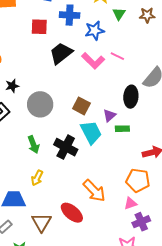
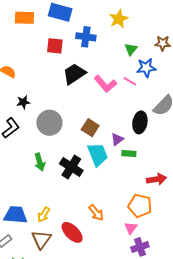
green triangle: (119, 14) -> (131, 49), moved
blue star: (95, 31) -> (146, 68), moved
yellow arrow: (37, 178) -> (44, 215), moved
orange arrow: (94, 191) -> (96, 213), size x0.7
pink triangle: (130, 203) -> (131, 228), turned -40

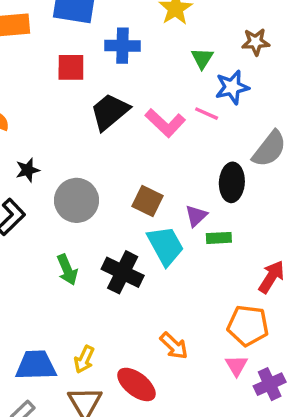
red arrow: (157, 179) -> (271, 277), turned -42
purple cross: (140, 247) -> (270, 384), moved

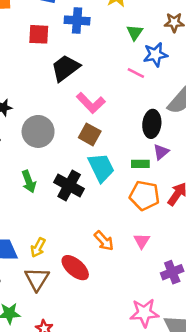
pink L-shape: (165, 123) -> (91, 103), moved
purple triangle: (196, 216) -> (161, 152), moved
orange pentagon: (248, 326) -> (144, 196), moved
pink triangle: (236, 366) -> (142, 241), moved

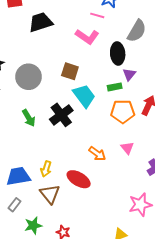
black trapezoid: (65, 68) -> (41, 22), turned 30
pink L-shape: (91, 103) -> (87, 37), moved
black cross: (69, 185) -> (61, 115), turned 35

